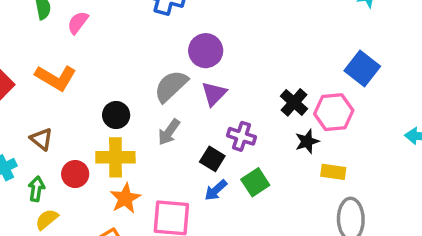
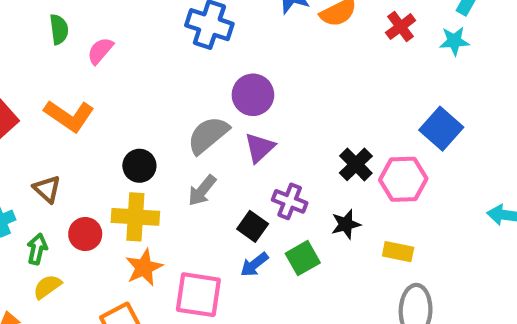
black star: (307, 141) -> (346, 224), moved

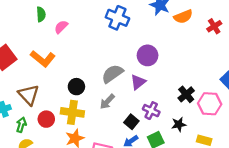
purple circle: (253, 95) -> (148, 55), moved
brown triangle: (47, 189) -> (29, 95), size x1.5

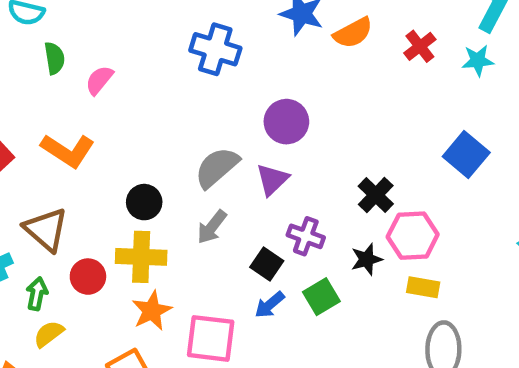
pink hexagon: (210, 104) -> (413, 236), moved

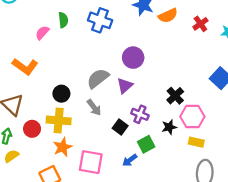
green semicircle: (54, 58) -> (63, 20), moved
gray arrow: (212, 227) -> (94, 107), turned -78
blue arrow: (270, 305) -> (130, 160), moved

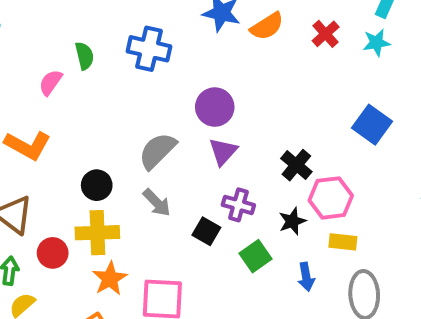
purple triangle: (125, 86) -> (223, 152), moved
blue arrow: (130, 160) -> (306, 277), moved, turned -56

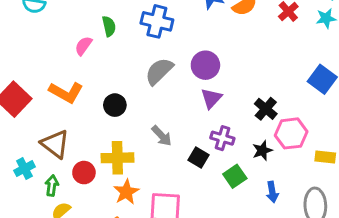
gray semicircle: (157, 151) -> (159, 71), moved
black circle: (97, 185) -> (115, 105), moved
yellow rectangle: (343, 242) -> (325, 157), moved

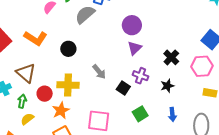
gray semicircle: (159, 71) -> (85, 15), moved
pink hexagon: (291, 133) -> (202, 66), moved
green square: (235, 176) -> (140, 114), moved
orange star: (126, 192) -> (61, 110), moved

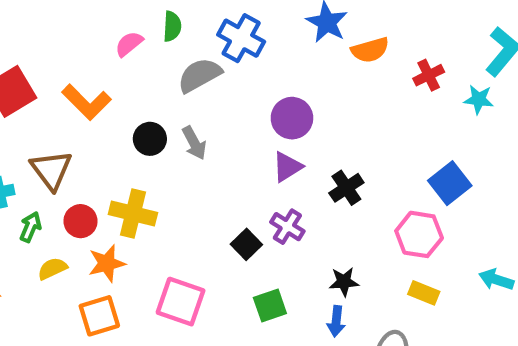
black cross: (171, 57) -> (346, 188), moved
gray arrow: (99, 72) -> (194, 143), moved
black star: (167, 86) -> (344, 282), moved
yellow semicircle: (27, 119) -> (52, 269), moved

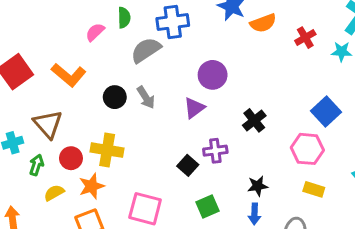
blue cross: (241, 38) -> (173, 22), turned -32
purple triangle: (287, 167) -> (194, 108), moved
purple cross: (287, 227) -> (215, 151), turned -35

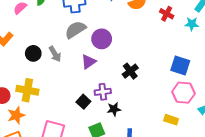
red cross: (305, 38) -> (167, 14), turned -32
gray semicircle: (146, 50) -> (75, 30), moved
blue square: (326, 111) -> (180, 66), turned -30
pink hexagon: (307, 149) -> (183, 93), moved
black star: (258, 186) -> (114, 109), moved

